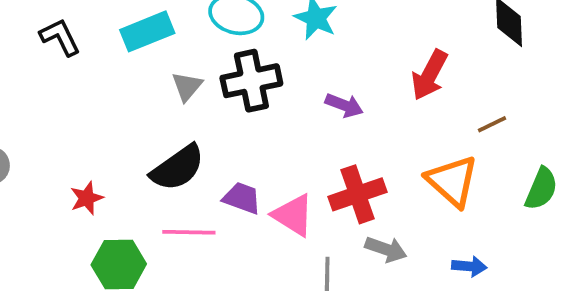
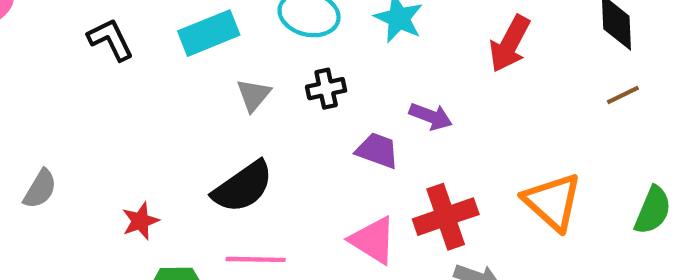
red arrow: (429, 75) -> (510, 44), moved
black cross: (251, 81) -> (326, 89), size x0.6
brown line: (492, 124) -> (623, 95), moved
purple trapezoid: (242, 198) -> (377, 151), moved

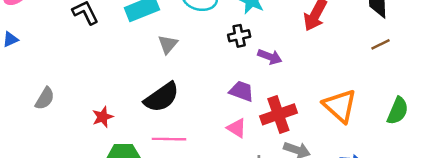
black cross: (326, 89) -> (239, 36), moved
purple trapezoid: (377, 151) -> (242, 91), moved
pink triangle: (373, 240) -> (237, 128), size x0.7

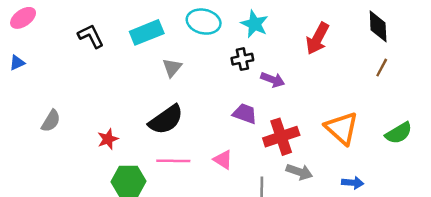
brown line: (380, 44) -> (382, 68), turned -36
green semicircle: (398, 111) -> (399, 133), turned 36
pink triangle: (237, 128) -> (223, 160), moved

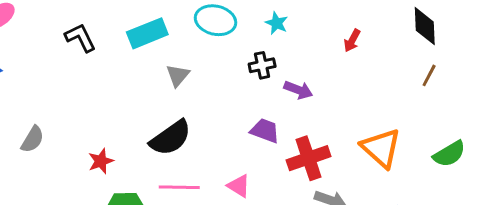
cyan star: (254, 24) -> (277, 23), size x0.7
red arrow: (317, 38) -> (352, 41), size x0.6

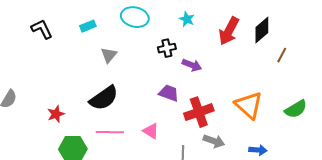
cyan star: (277, 23) -> (187, 19), moved
black diamond: (425, 26) -> (262, 30), moved, turned 52
cyan rectangle: (147, 33) -> (88, 26), size x0.6
red arrow: (352, 41) -> (229, 31), size x1.8

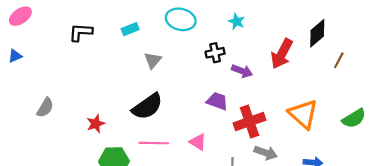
black L-shape: (42, 29) -> (81, 32), turned -60
red arrow: (229, 31) -> (282, 54), moved

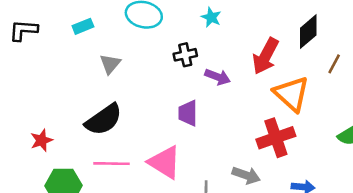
purple trapezoid: (217, 101) -> (188, 113), turned -110
orange triangle: (303, 114) -> (291, 94), moved
red cross: (250, 122) -> (276, 138), moved
pink triangle: (198, 142) -> (165, 162), size x1.6

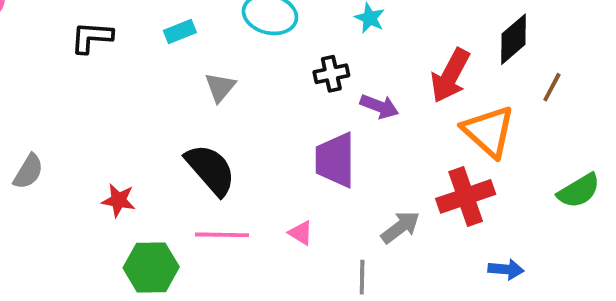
purple trapezoid: (188, 113) -> (335, 160), size x1.4
black semicircle: (104, 120) -> (211, 170), turned -96
red star: (42, 140) -> (118, 200), turned 30
pink triangle: (165, 162) -> (301, 233), size x0.5
gray arrow: (246, 175) -> (400, 227), moved, turned -56

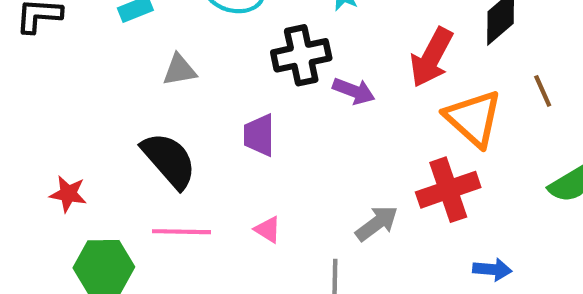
black cross: (331, 74) -> (301, 55), size x1.5
gray triangle: (220, 87) -> (179, 70), turned 40
brown line: (552, 87) -> (543, 91), moved, turned -52
purple trapezoid: (335, 160) -> (259, 135), moved, size x0.7

